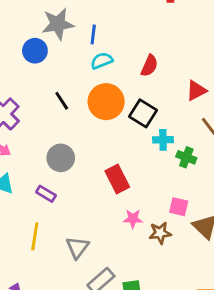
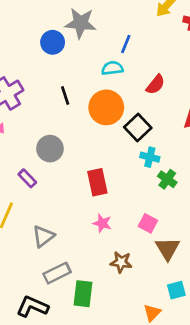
blue line: (93, 34) -> (126, 44), moved
brown star: (160, 233) -> (121, 262), moved

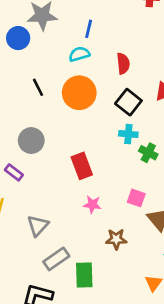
red semicircle: (156, 85) -> (123, 64), turned -36
black square: (138, 128) -> (128, 102), moved

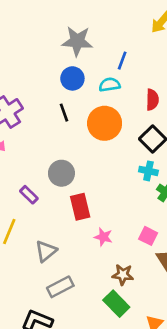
blue circle: (18, 38) -> (72, 78), moved
gray circle: (31, 141) -> (61, 173), moved
red rectangle: (82, 166) -> (80, 207), moved
green rectangle: (84, 275) -> (116, 304), moved, turned -50

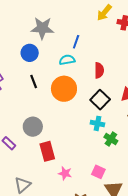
blue circle: (72, 78) -> (30, 53), moved

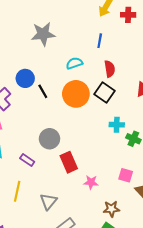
blue line: (76, 42) -> (100, 41), moved
blue circle: (30, 53) -> (25, 78), moved
black square: (100, 100) -> (104, 92), moved

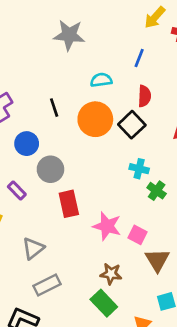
blue circle: (25, 78) -> (27, 144), moved
pink star: (91, 182) -> (107, 226), moved, size x1.5

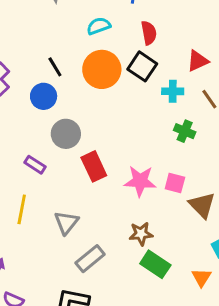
blue circle: (27, 144) -> (44, 96), moved
cyan cross: (139, 169) -> (173, 91), moved
brown star: (111, 274) -> (141, 234), moved

